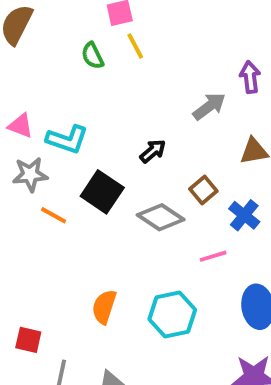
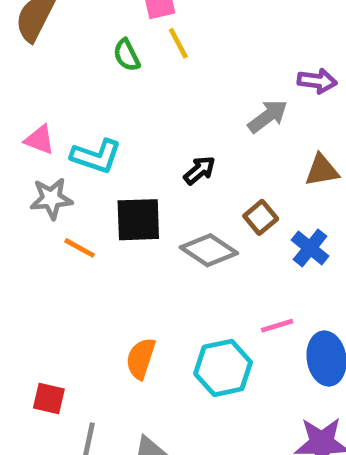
purple arrow: (250, 77) -> (317, 81), turned 104
black square: (102, 192) -> (138, 220), turned -36
pink line: (213, 256) -> (277, 326), moved

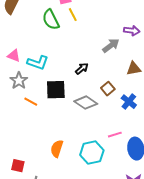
green semicircle: (127, 55) -> (51, 20), size x1.5
gray star: (51, 199) -> (19, 81), turned -30

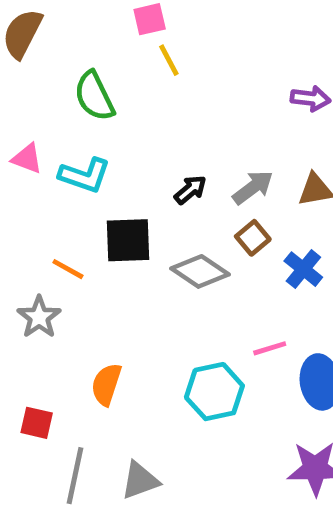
green semicircle: (51, 20) -> (94, 96), moved
gray arrow: (111, 46) -> (253, 187), moved
gray star: (19, 81) -> (39, 317), moved
orange semicircle: (57, 149) -> (106, 384), moved

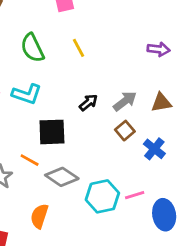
yellow line: (169, 60) -> (79, 48), moved
orange line: (68, 269) -> (30, 160), moved
gray diamond: (200, 271) -> (62, 177), moved
cyan hexagon: (214, 392) -> (102, 196), moved

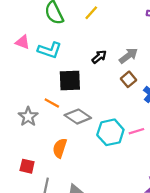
yellow line: (79, 48) -> (91, 13), turned 70

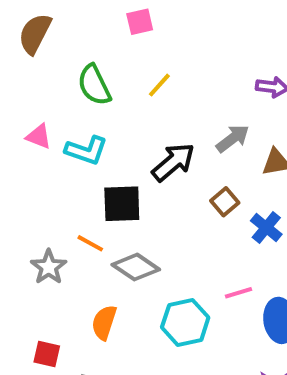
gray arrow: (128, 56) -> (233, 138), moved
black arrow: (99, 57) -> (173, 162), size x1.6
cyan hexagon: (110, 132) -> (185, 322), moved

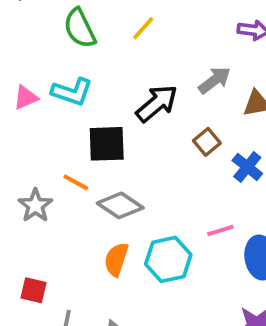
pink triangle: (39, 136) -> (26, 98), moved, turned -44
orange semicircle: (104, 322) -> (116, 259), moved

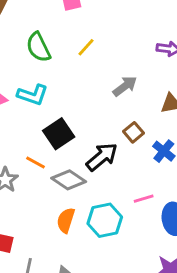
gray arrow: (215, 80) -> (125, 86), moved
black arrow: (157, 103) -> (102, 157), moved
black square: (107, 144) -> (59, 134), turned -32

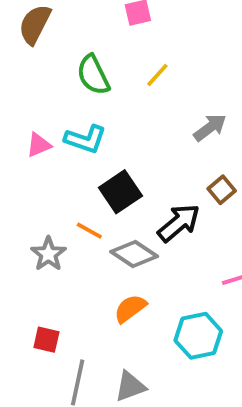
orange semicircle: (66, 220) -> (130, 309), turned 35
cyan hexagon: (105, 220) -> (198, 336), moved

